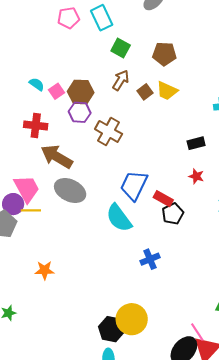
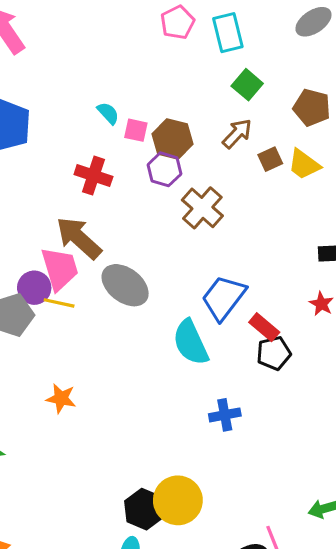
pink pentagon: (68, 18) -> (178, 22), turned -30
pink square: (56, 91) -> (136, 130), turned 35
brown arrow: (57, 157) -> (79, 238), moved

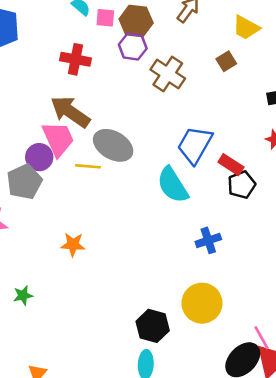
brown square: (270, 159) -> (226, 61), moved
yellow line: (59, 303) -> (88, 166), moved
yellow circle: (178, 500) -> (202, 303), moved

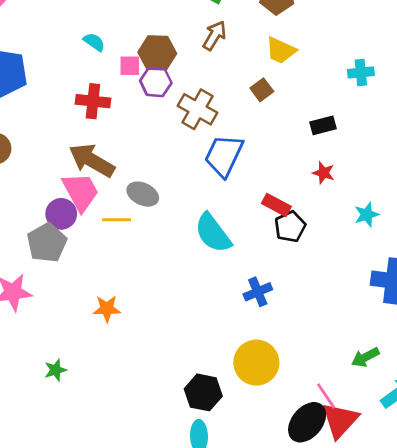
pink square: (105, 18) -> (130, 66), moved
gray ellipse: (113, 145) -> (143, 194), size x0.7
blue trapezoid: (195, 145) -> (224, 156), moved

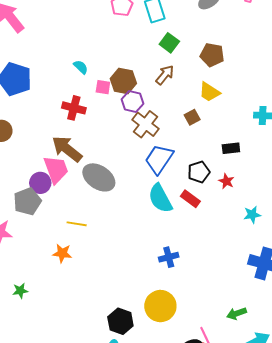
purple hexagon: (156, 82) -> (132, 102), moved
gray ellipse: (143, 194) -> (99, 177), size x1.5
yellow line: (117, 220) -> (77, 224), moved
black pentagon: (290, 227) -> (199, 172), moved
cyan semicircle: (213, 233) -> (160, 198), moved

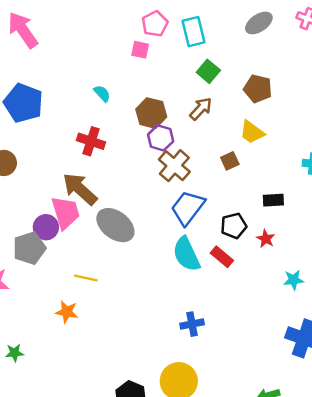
pink square: (103, 87) -> (140, 50), moved

